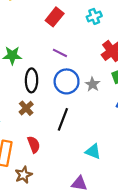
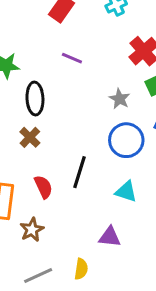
blue circle: (67, 81) -> (126, 140), moved
black line: (63, 119) -> (80, 172), moved

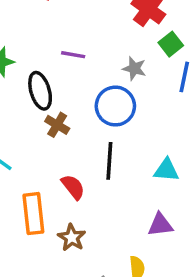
purple line: (72, 58) -> (73, 55), moved
brown cross: (30, 137) -> (57, 125), moved
blue circle: (126, 140) -> (115, 106), moved

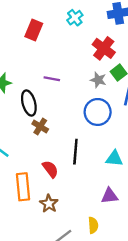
gray star: (134, 68) -> (98, 80), moved
blue circle: (115, 106) -> (98, 112), moved

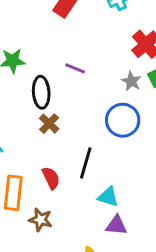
cyan triangle: (114, 158) -> (108, 197), moved
brown star: (49, 204) -> (41, 220), turned -30

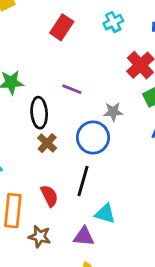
gray star: (131, 81) -> (113, 112), moved, turned -30
blue circle: (123, 120) -> (93, 137), moved
purple triangle: (116, 225) -> (84, 236), moved

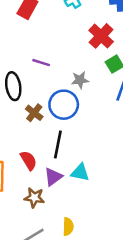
brown cross: (47, 143) -> (34, 113), moved
brown star: (40, 236) -> (34, 198), moved
purple triangle: (84, 236) -> (53, 177), moved, turned -36

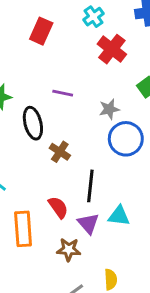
red cross: (101, 36) -> (112, 49), moved
blue circle: (64, 105) -> (126, 139), moved
purple triangle: (53, 177) -> (88, 224), turned -30

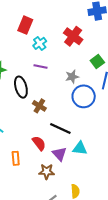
cyan cross: (94, 17) -> (40, 43), moved
black line: (90, 186) -> (60, 129), turned -70
orange rectangle: (23, 229) -> (16, 158), size x0.6

